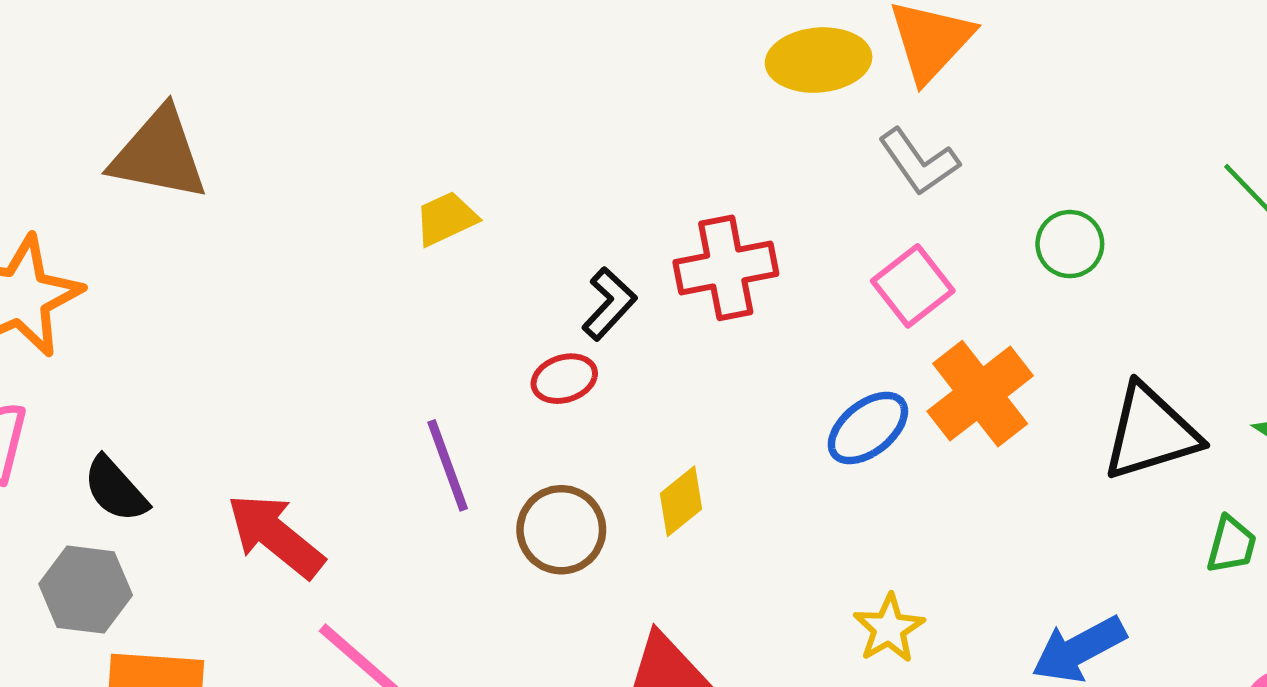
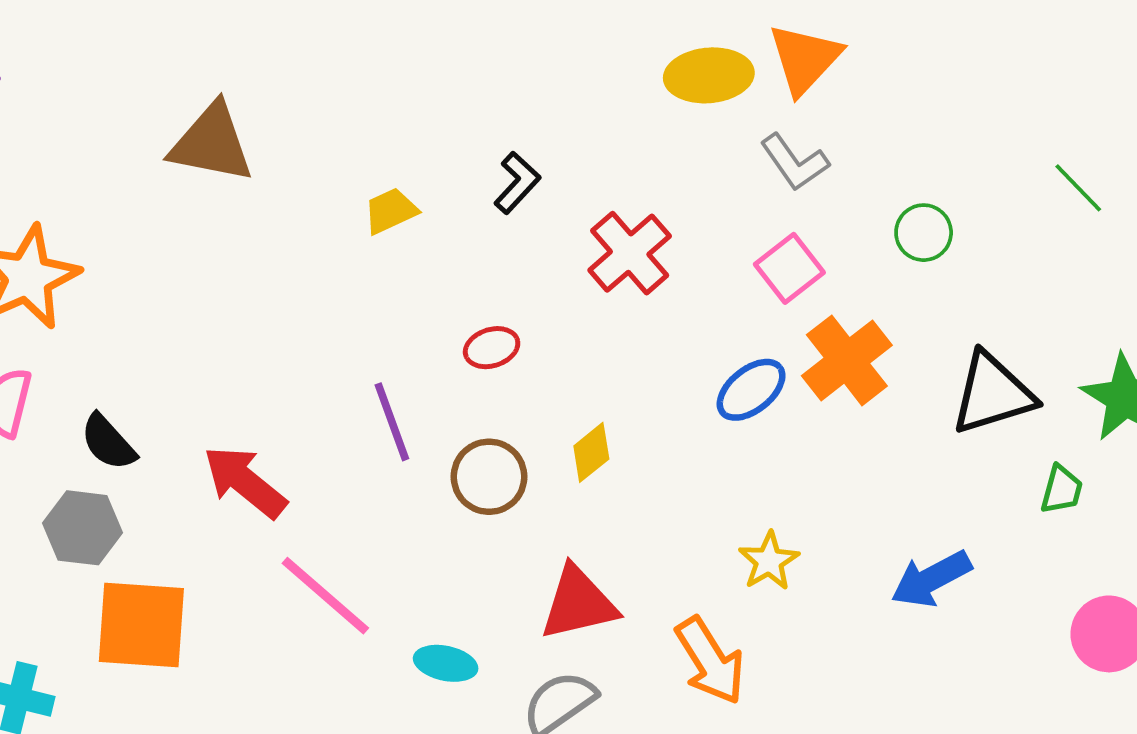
brown triangle: (159, 154) -> (212, 143), moved
red cross: (726, 268) -> (630, 253), turned -30
black L-shape: (609, 304) -> (517, 183), moved

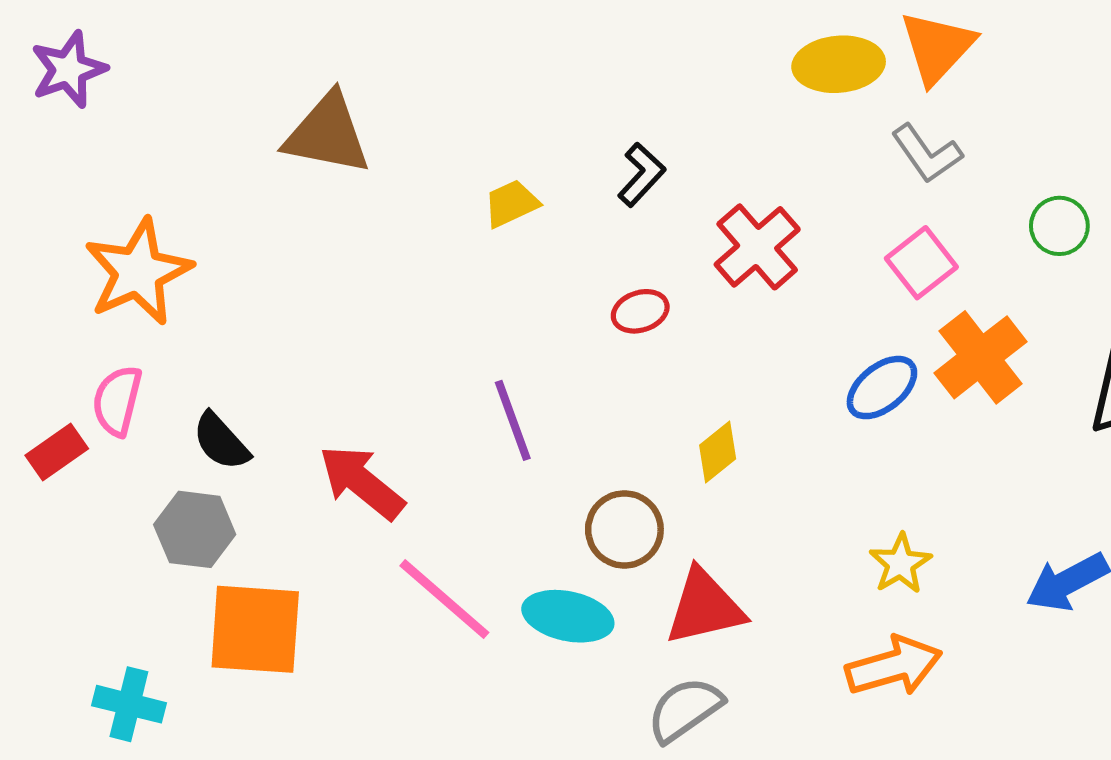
red ellipse: (492, 348) -> (640, 311), moved
brown circle: (489, 477) -> (624, 529), moved
orange arrow: (710, 661) -> (894, 666), moved, turned -74
cyan ellipse: (446, 663) -> (568, 616), moved, size x1.4

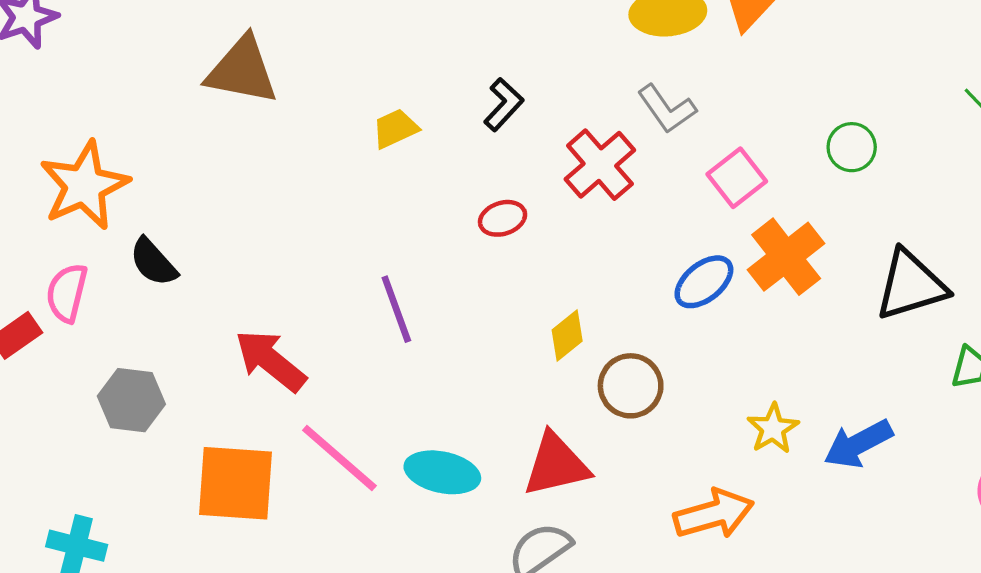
gray L-shape: (927, 154) -> (667, 109), moved
black semicircle: (221, 441) -> (153, 262), moved
brown circle: (624, 529) -> (631, 386), moved
yellow star: (900, 564) -> (773, 429), moved
orange square: (255, 629) -> (235, 483), moved

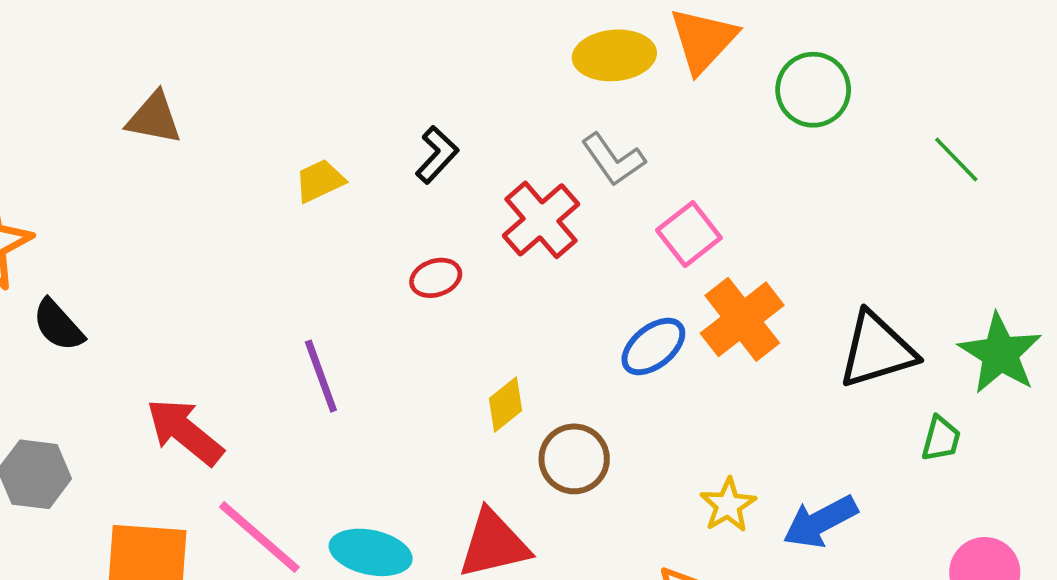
brown triangle: (242, 71) -> (154, 118), size x0.7
green circle: (852, 147) -> (813, 90), moved, size x1.4

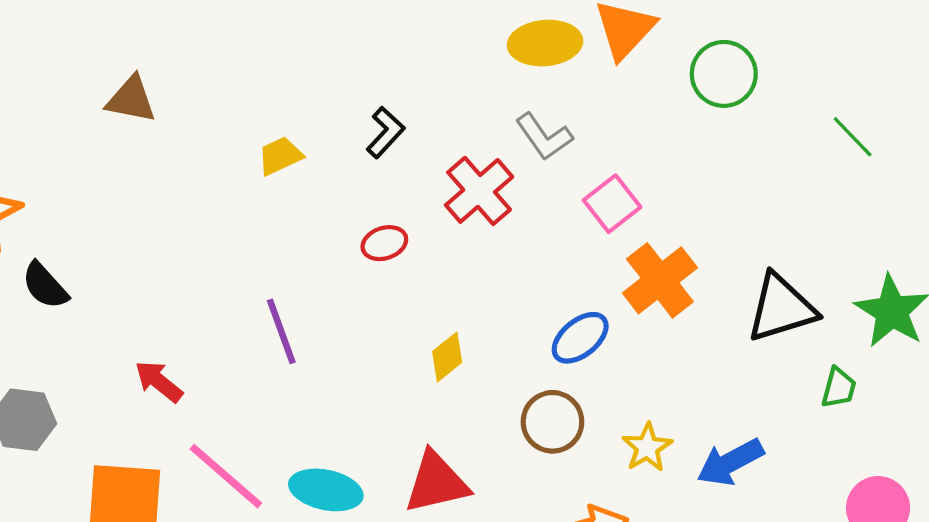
blue ellipse: (653, 346) -> (580, 338), moved
red arrow: (185, 432) -> (159, 381), size x0.7
brown circle: (574, 459) -> (552, 422), moved

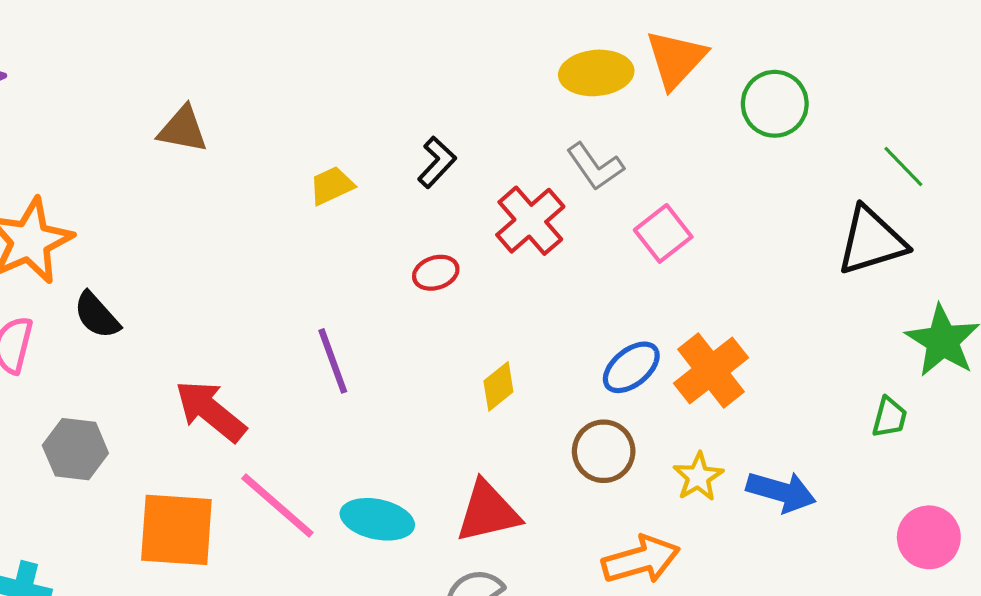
orange cross: (660, 280) -> (711, 371), moved
black triangle: (781, 308) -> (871, 241), moved
red arrow: (159, 381) -> (210, 411), size x1.5
blue arrow: (730, 462) -> (781, 492), turned -136

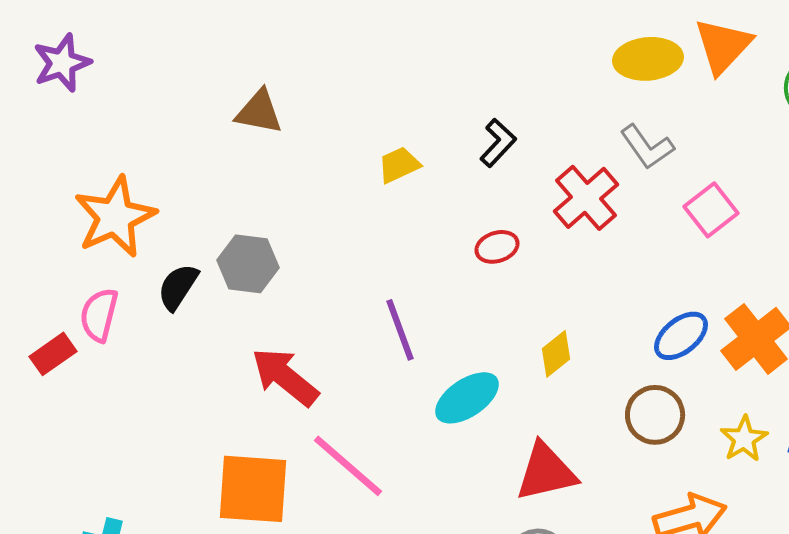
black semicircle: (97, 315) -> (178, 287), turned 75
gray hexagon: (75, 449) -> (248, 264), moved
cyan ellipse: (377, 519) -> (467, 398), moved, turned -46

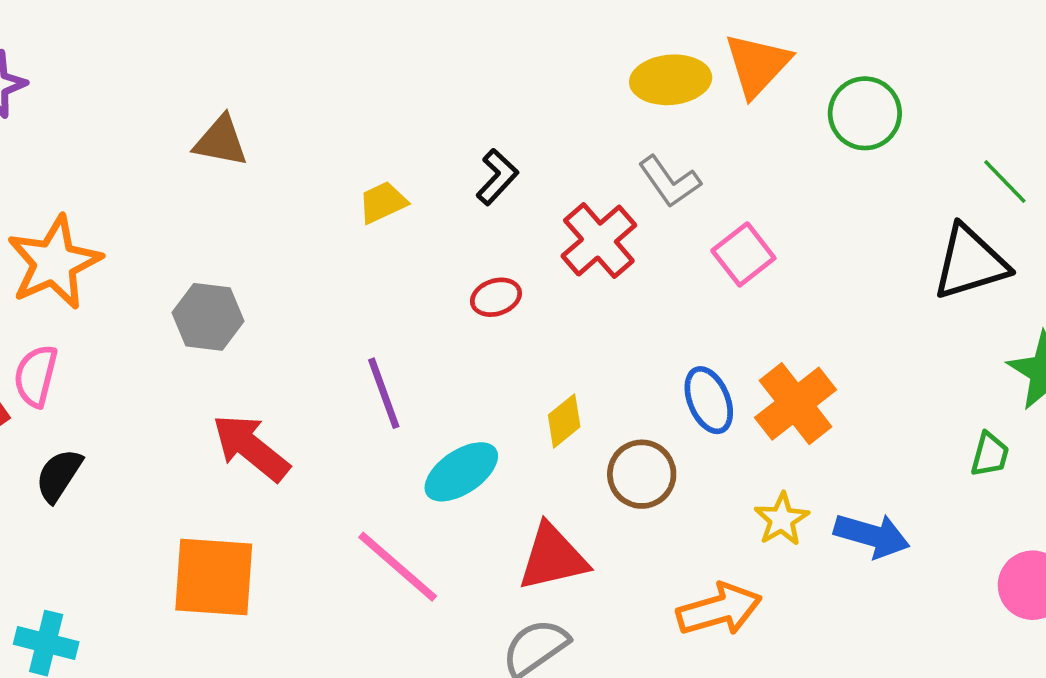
black semicircle: (178, 287) -> (59, 475), moved
blue ellipse: (681, 336) -> (709, 400), turned -74
brown circle: (655, 415) -> (642, 474), moved
pink line: (348, 466) -> (398, 567), moved

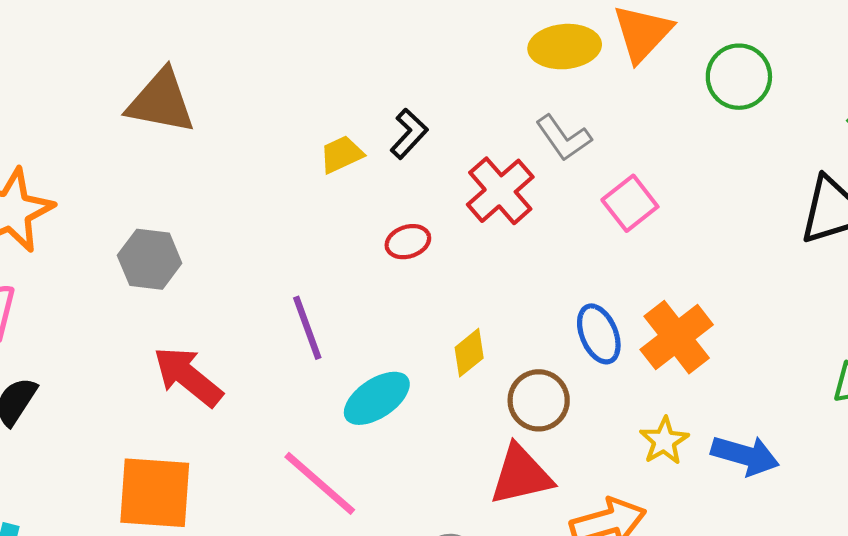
brown triangle: (221, 141) -> (161, 102), size x1.4
yellow trapezoid: (383, 202) -> (341, 154), moved
red triangle: (553, 557) -> (521, 475), moved

